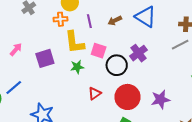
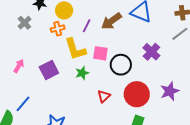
purple line: (89, 21) -> (87, 26), turned 48
brown arrow: (115, 21) -> (111, 21), size x1.5
purple cross: (139, 53) -> (151, 52), moved

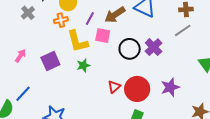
pink square: (100, 53) -> (103, 36), moved
black circle: (121, 65) -> (130, 49), moved
red triangle: (104, 96) -> (114, 87), moved

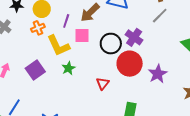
red circle: (137, 89) -> (130, 64), moved

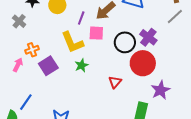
orange cross: (38, 28) -> (32, 50), moved
purple star: (158, 74) -> (160, 90), moved

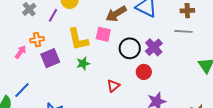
gray line: (175, 17) -> (183, 31), turned 36
purple line: (81, 18) -> (53, 15), moved
red circle: (143, 63) -> (144, 72), size x0.6

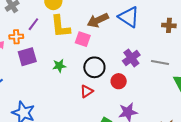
purple line: (53, 15) -> (33, 24), moved
gray line: (183, 31) -> (160, 62), moved
yellow L-shape: (78, 39) -> (60, 26), moved
black circle: (130, 48) -> (94, 67), moved

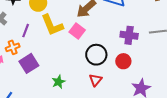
pink square: (83, 39) -> (77, 31), turned 35
purple cross: (131, 58) -> (129, 35), turned -30
green star: (59, 66) -> (58, 82), moved

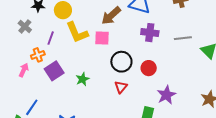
pink square: (77, 31) -> (102, 38), turned -35
purple cross: (129, 35) -> (150, 33), moved
green star: (58, 82) -> (82, 79), moved

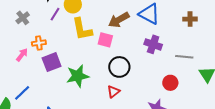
gray cross: (25, 26) -> (23, 18), moved
purple line: (51, 38) -> (55, 14), moved
red circle: (149, 68) -> (170, 83), moved
green star: (82, 79) -> (78, 76), size x1.6

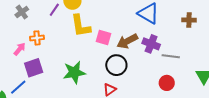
brown arrow: (119, 20) -> (127, 41), moved
gray line: (184, 57) -> (171, 56), moved
purple square: (52, 62) -> (34, 68), moved

